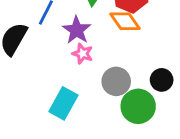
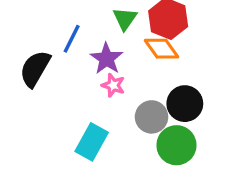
black circle: (162, 80) -> (185, 104), moved, size x1.4

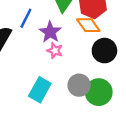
black circle: (185, 104) -> (104, 51), moved
gray circle: (152, 117) -> (79, 85), moved

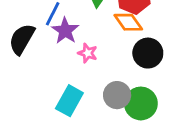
purple star: (50, 32) -> (65, 31), moved

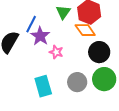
cyan rectangle: (69, 101) -> (43, 86), turned -45
green circle: (141, 103) -> (104, 79), moved

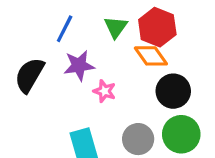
blue line: (31, 24) -> (65, 29), moved
purple star: (40, 36) -> (79, 66), turned 30

